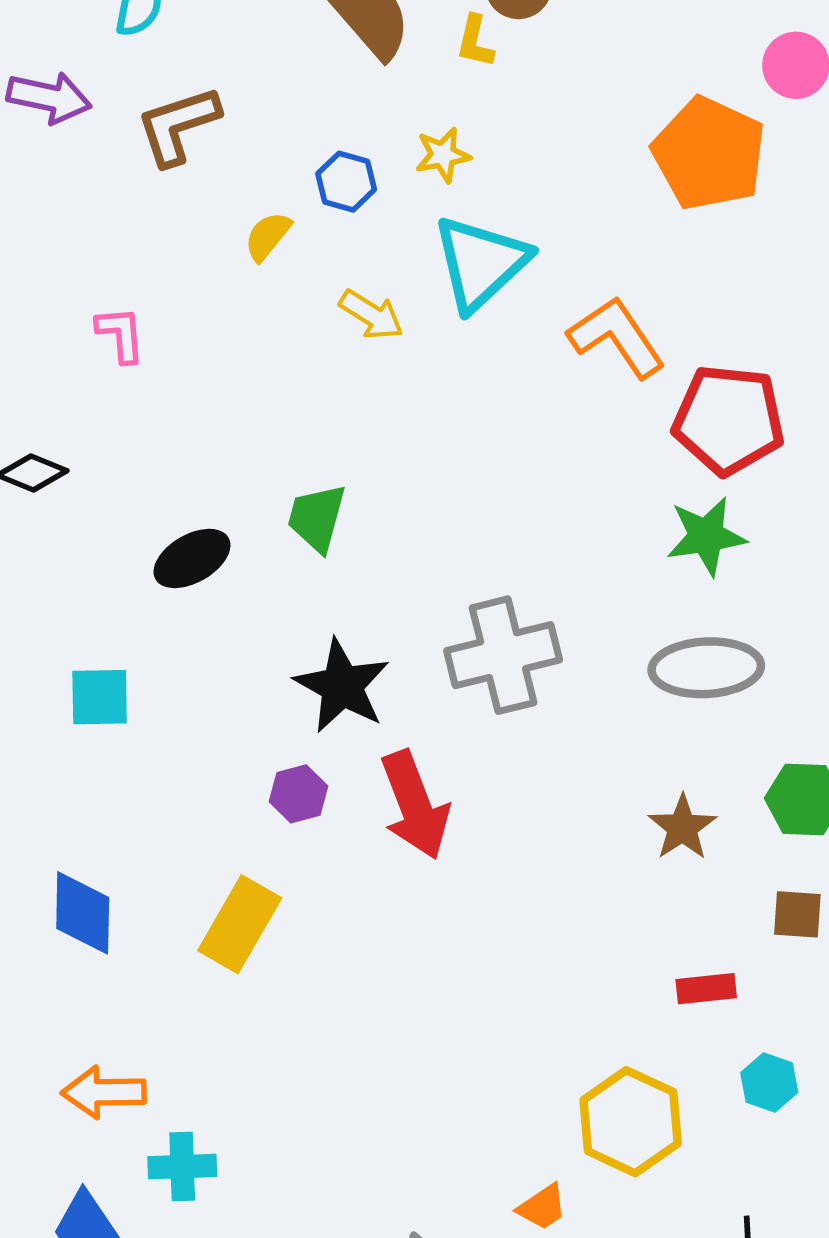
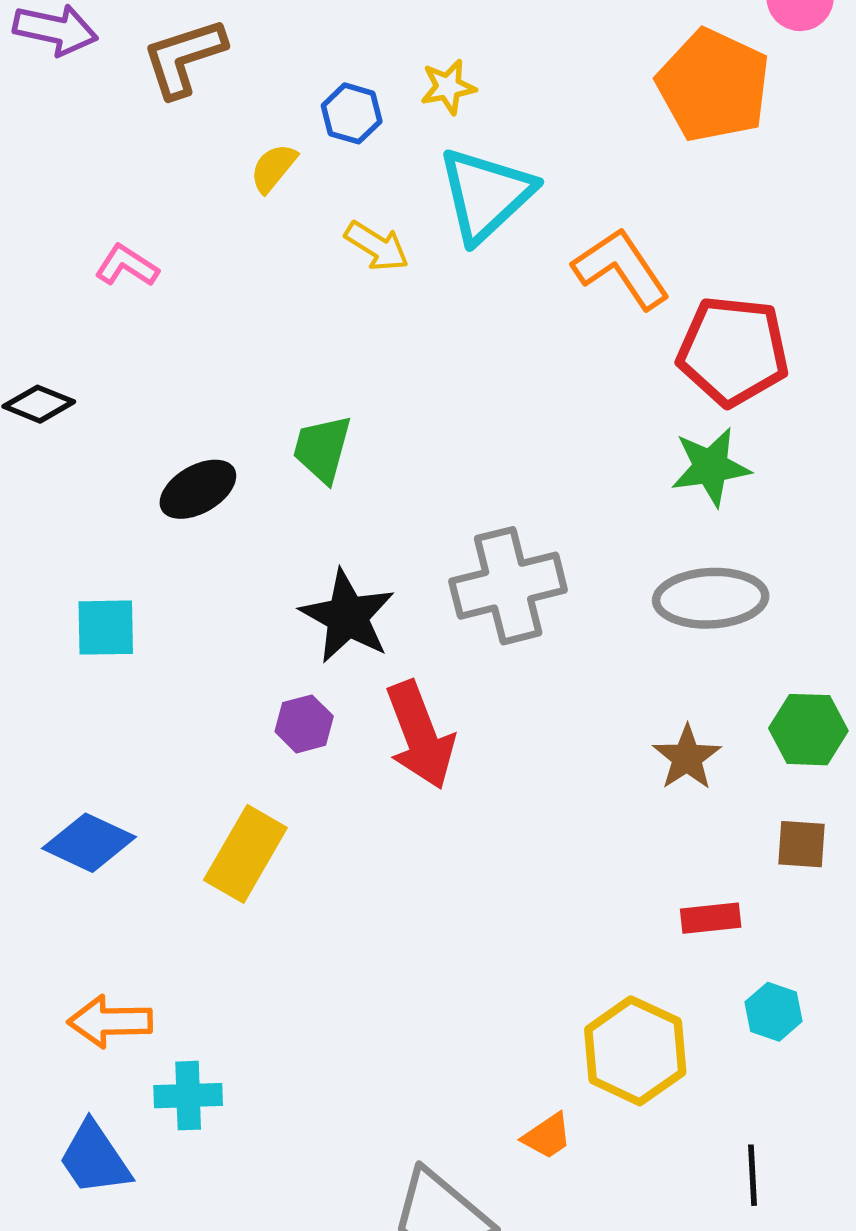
pink L-shape: (121, 334) -> (127, 266), turned -52
blue diamond: (83, 913) -> (89, 843), turned -66

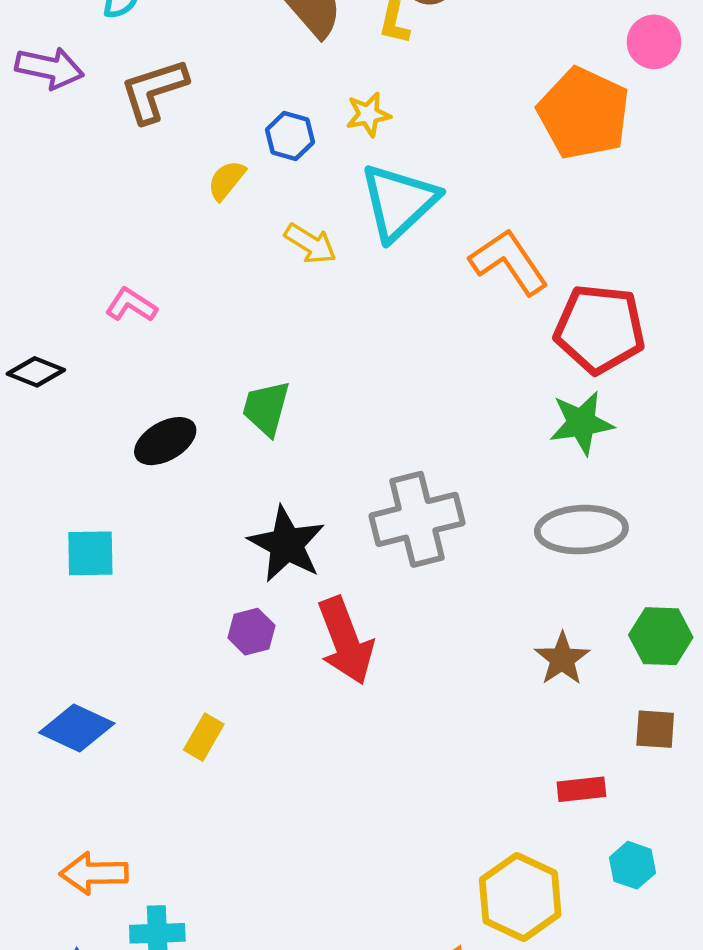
pink L-shape: (127, 266) -> (131, 305), moved
yellow rectangle: (245, 854) -> (204, 737), size x0.6

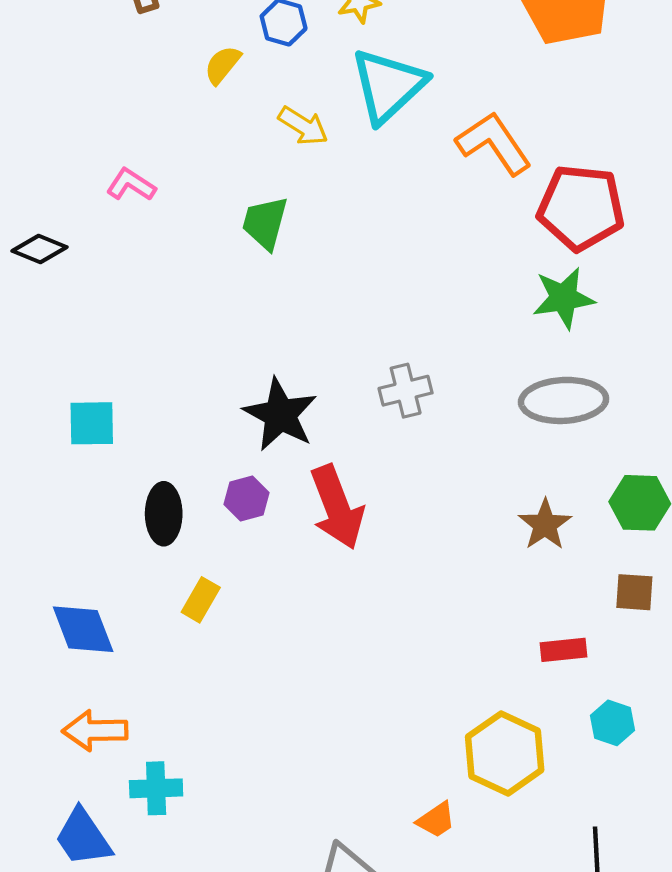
green trapezoid: (266, 408) -> (265, 223), moved
black ellipse: (165, 441) -> (164, 514), moved, turned -60
gray cross: (417, 519) -> (406, 391), size x0.6
blue diamond: (77, 728) -> (83, 629), moved, turned 44

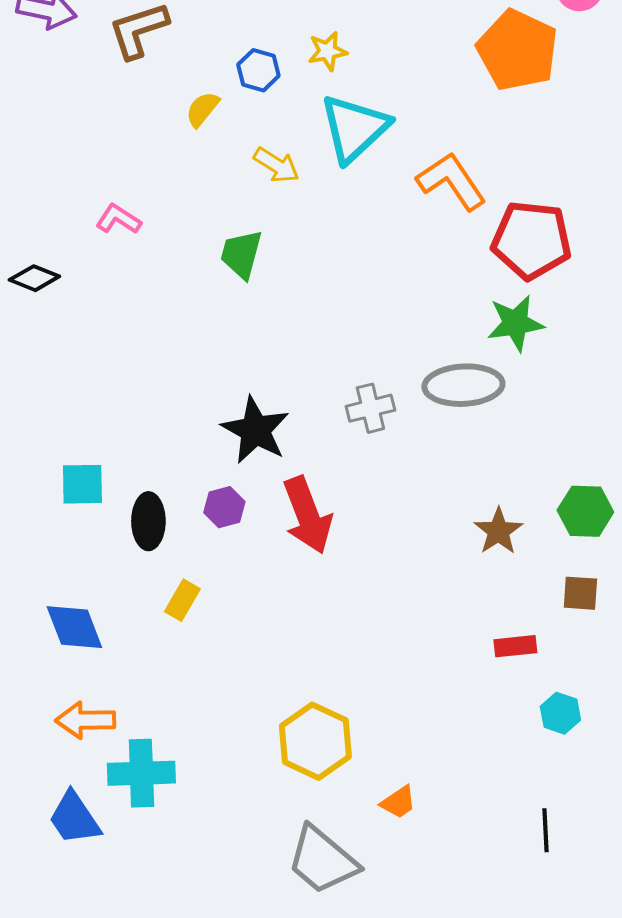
gray ellipse: (564, 400) -> (463, 385), moved
cyan square: (92, 423) -> (82, 484), moved
yellow hexagon: (505, 753) -> (315, 741), moved
cyan cross: (156, 788) -> (141, 773), size x1.4

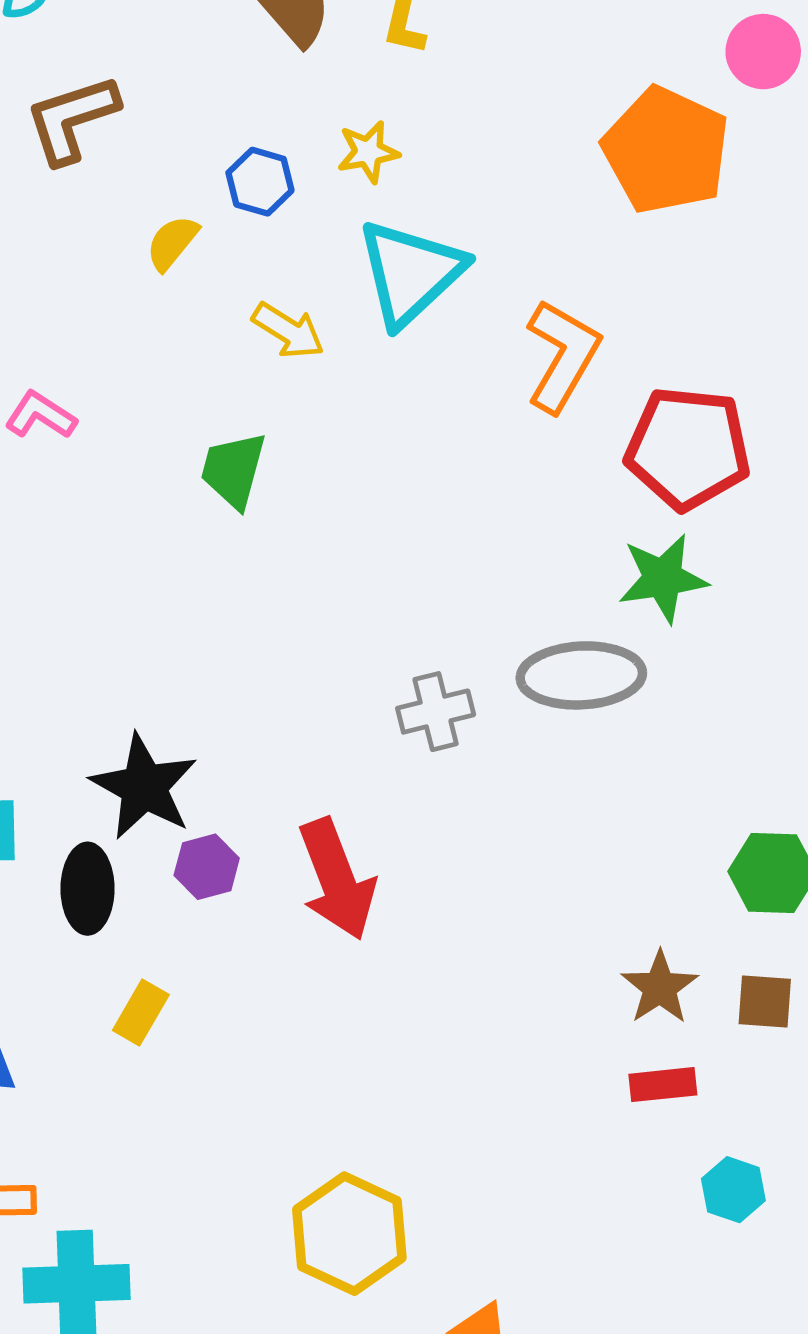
orange L-shape: (451, 181) -> (563, 356), turned 64
black star: (255, 430) -> (144, 787), moved
brown star: (498, 531) -> (660, 987), moved

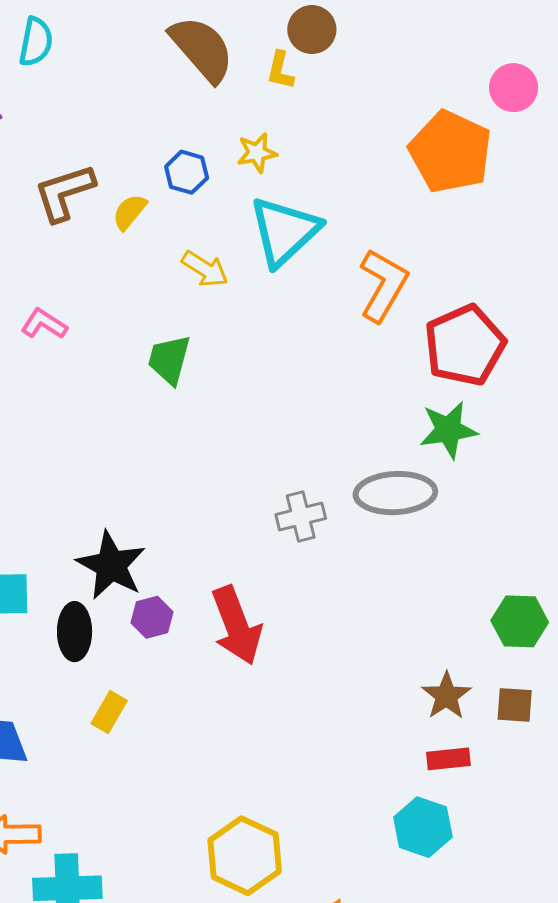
brown L-shape: (72, 119) -> (64, 193), moved
red pentagon: (688, 448) -> (465, 345), turned -30
cyan hexagon: (733, 1190) -> (423, 827), moved, size x1.4

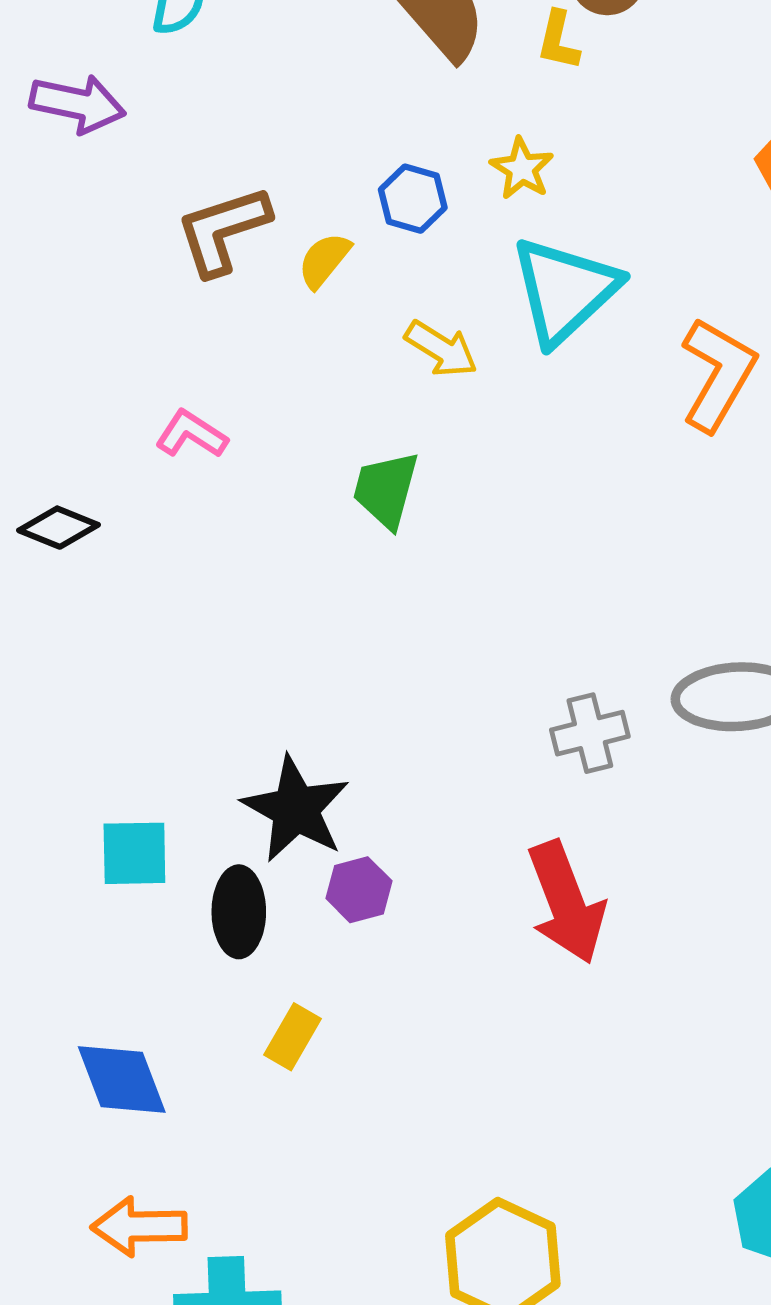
yellow star: (257, 153) -> (522, 169), turned -30
red arrow: (236, 625) -> (566, 902), moved

